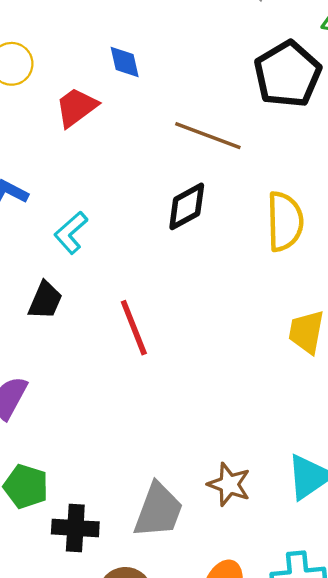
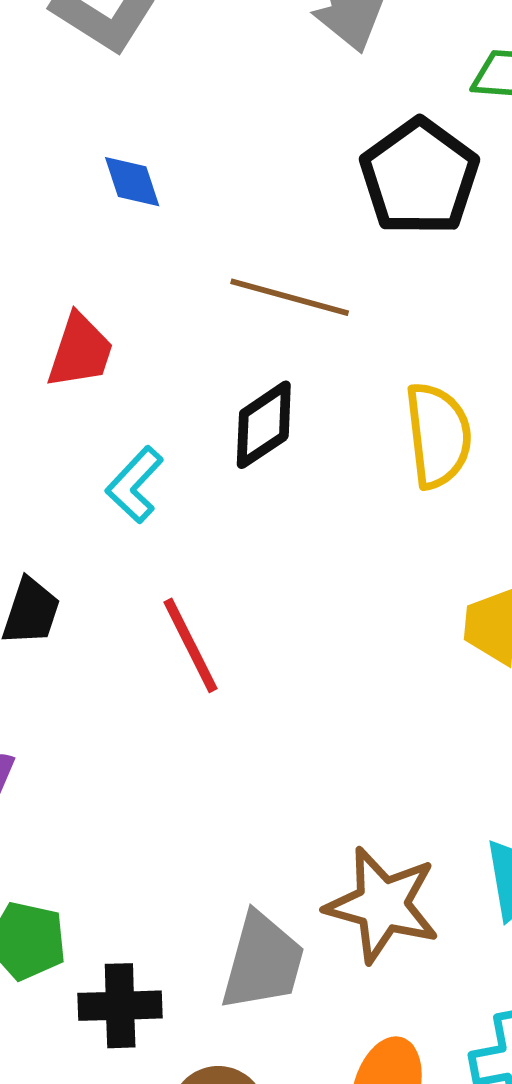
red trapezoid: (76, 107) -> (80, 351), moved, turned 150
cyan L-shape: (71, 233) -> (135, 485), moved
brown star: (229, 484) -> (382, 905), size x1.5

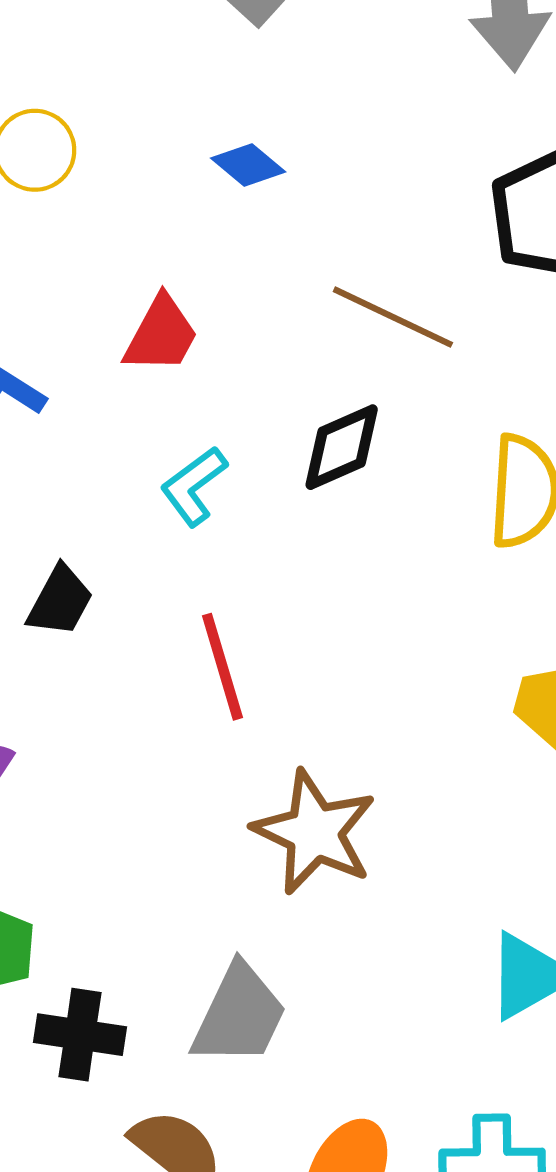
blue diamond: (132, 182) -> (248, 165), turned -42
brown star: (382, 905) -> (315, 832), moved

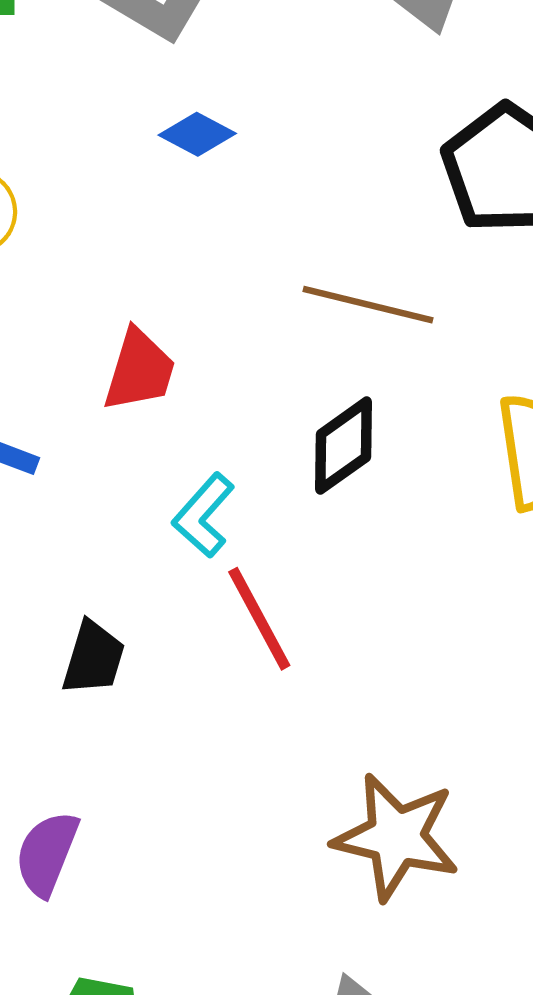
blue diamond: (248, 165) -> (197, 134), moved
red line: (222, 667) -> (259, 619), moved

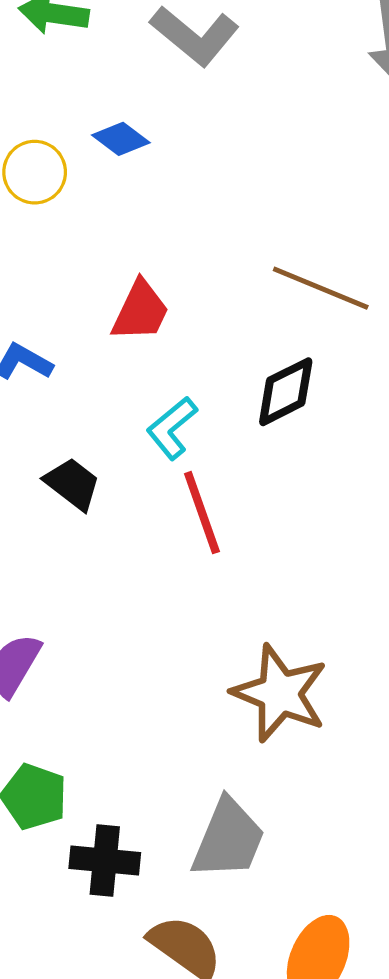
blue diamond: (197, 134) -> (121, 139), moved
black trapezoid: (93, 658) -> (72, 484), moved, turned -78

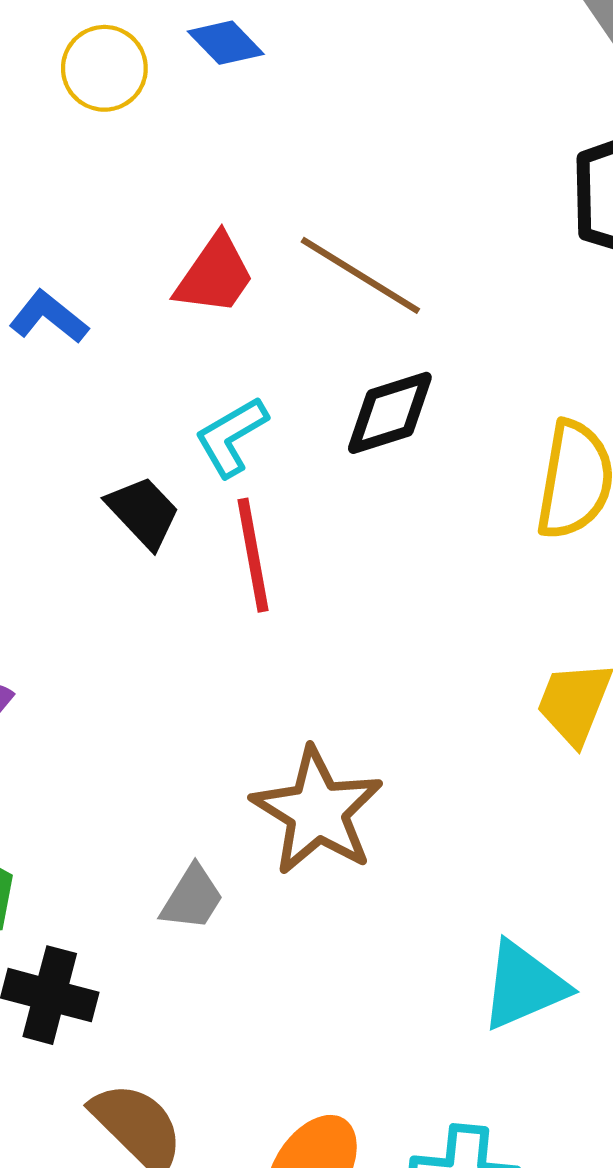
brown line: (321, 288) -> (360, 275), moved
black trapezoid: (72, 484) -> (143, 512), moved
gray trapezoid: (228, 839) -> (192, 898), moved, size x0.6

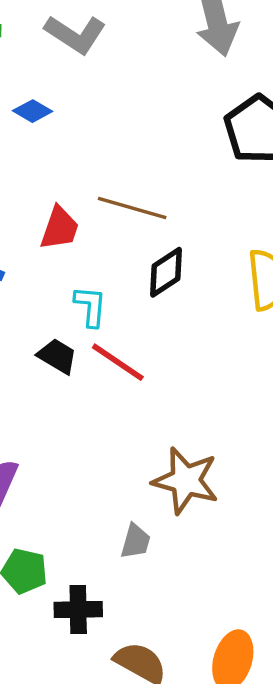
cyan L-shape: (231, 437) -> (90, 306), turned 141
red line: (253, 555) -> (118, 362), turned -30

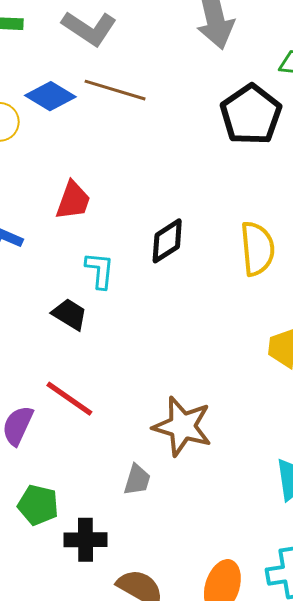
blue diamond: (33, 111) -> (50, 96), size x1.4
brown line: (132, 208) -> (115, 90), moved
red line: (118, 362) -> (69, 399), moved

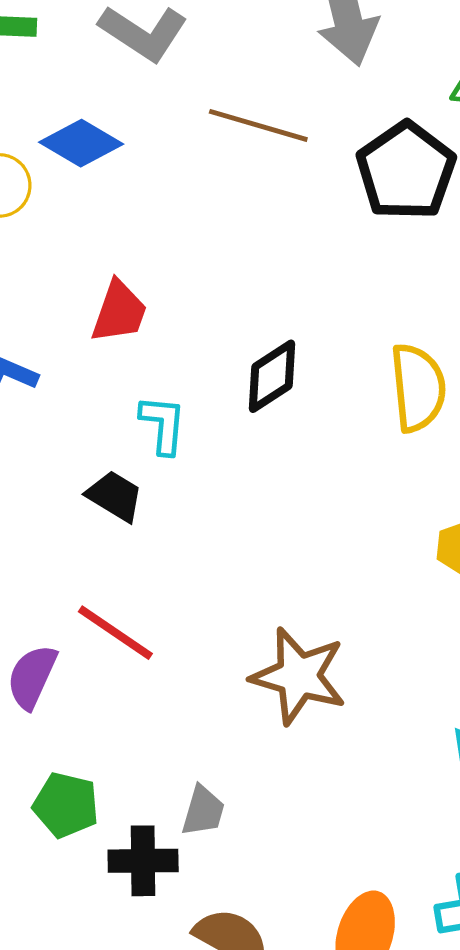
brown line: (115, 90) -> (258, 125), moved
gray trapezoid: (137, 480) -> (203, 811), moved

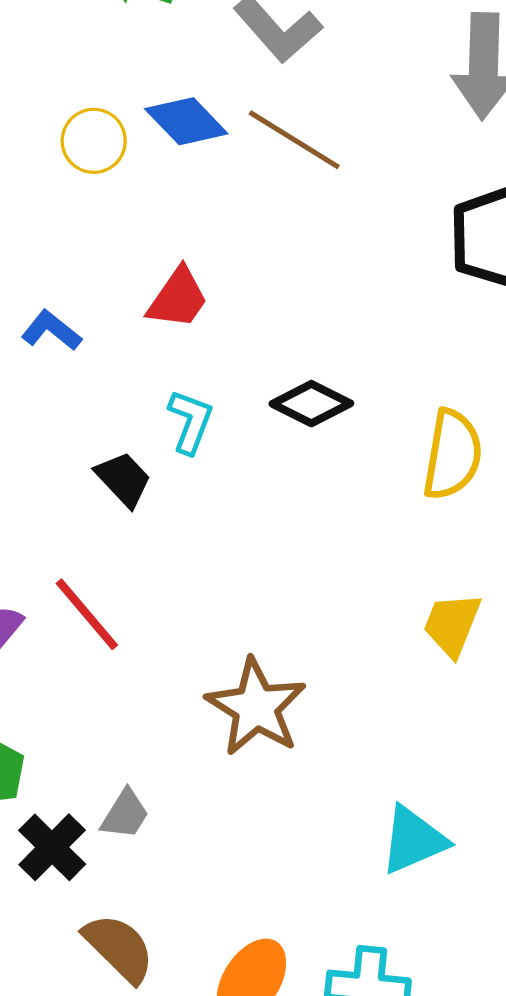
brown line: (258, 125) -> (294, 140), moved
black diamond: (272, 376) -> (311, 404), turned 44
black cross: (143, 861) -> (52, 847), turned 30

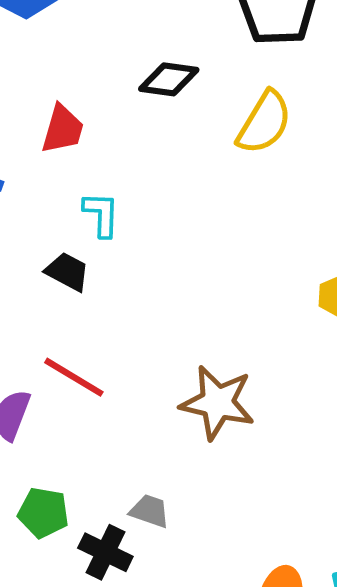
black diamond: (311, 404) -> (169, 79), moved
yellow semicircle: (452, 455) -> (264, 123), moved, turned 40
gray trapezoid: (125, 814) -> (150, 511), turned -84

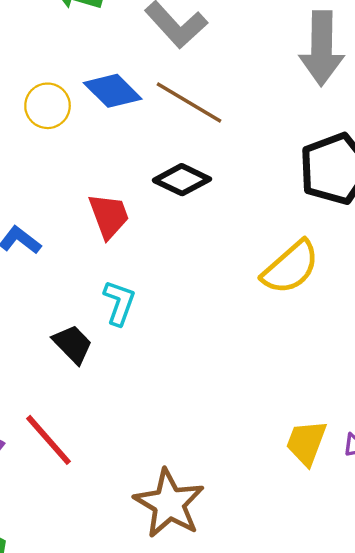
black diamond: (169, 79) -> (182, 180), moved
red trapezoid: (63, 129) -> (109, 216), turned -54

